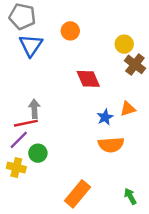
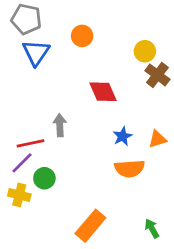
gray arrow: (34, 109) -> (60, 125), moved
orange triangle: (128, 109) -> (157, 139), moved

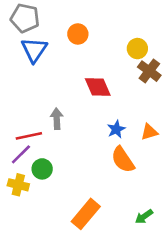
orange semicircle: (130, 168) -> (123, 160), turned 60
green arrow: (152, 228) -> (144, 217), turned -96

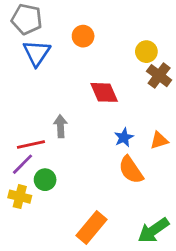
green arrow: (144, 217) -> (153, 230), size x1.6

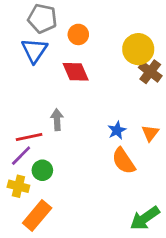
gray pentagon: (27, 19) -> (42, 18), moved
yellow circle: (146, 52) -> (138, 49), size x1.5
red diamond: (104, 92) -> (76, 72), moved
orange triangle: (159, 140) -> (150, 133), turned -36
orange rectangle: (91, 228) -> (37, 216), moved

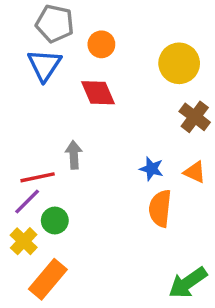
brown cross: (150, 72) -> (195, 117), moved
blue star: (117, 130) -> (152, 169), turned -30
orange triangle: (150, 133) -> (195, 172), turned -42
orange semicircle: (124, 161) -> (160, 208), turned 40
yellow cross: (18, 186) -> (24, 241), turned 30

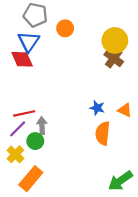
red diamond: (98, 93) -> (22, 59), moved
brown cross: (195, 117) -> (114, 58), moved
gray arrow: (74, 155) -> (42, 126), moved

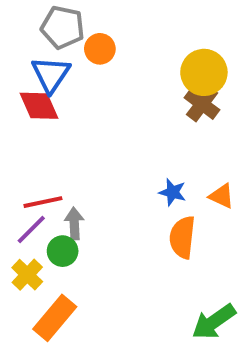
orange circle: (65, 28) -> (100, 49), moved

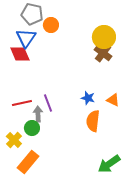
purple line: (31, 230) -> (48, 103), moved, turned -66

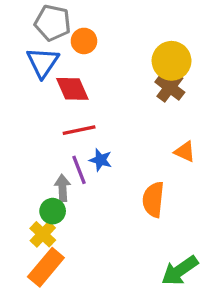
red diamond: (20, 54) -> (72, 89), moved
blue star: (88, 98) -> (100, 160), moved
orange triangle: (113, 100) -> (185, 152), moved
red line: (22, 103) -> (79, 130), moved
yellow cross: (14, 140) -> (43, 234), moved

